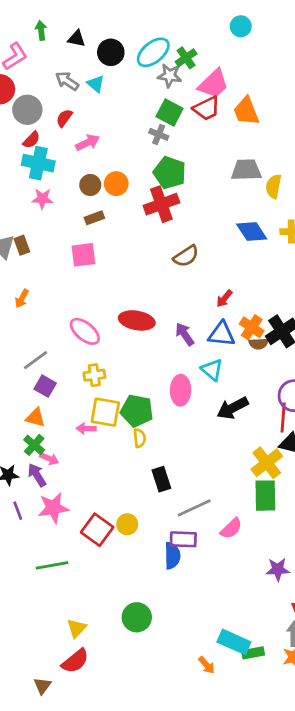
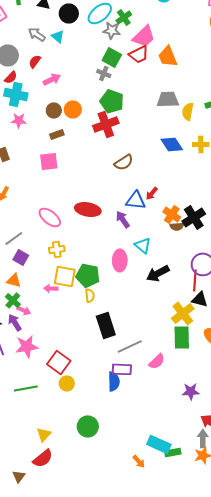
blue triangle: (222, 334) -> (136, 200), moved
black rectangle: (161, 479) -> (106, 325), size x1.4
yellow circle: (127, 524) -> (67, 383), moved

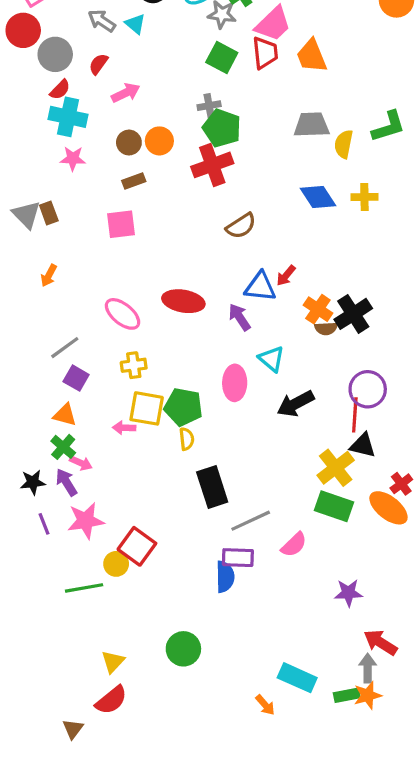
red trapezoid: (139, 54) -> (265, 53), turned -70
gray cross: (104, 73) -> (209, 106), moved, turned -32
green rectangle: (182, 337) -> (334, 506), turned -70
yellow circle: (67, 383) -> (116, 564), moved
green rectangle: (173, 452) -> (347, 695), moved

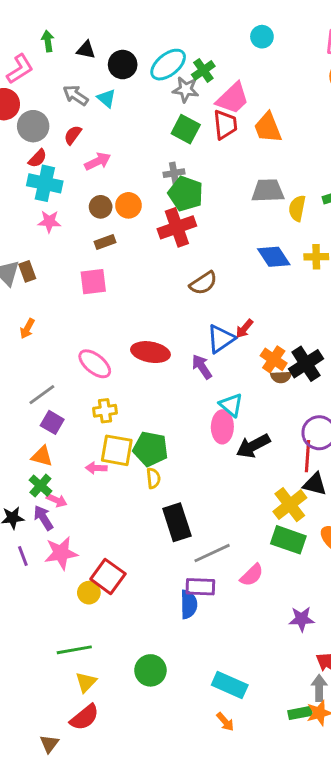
blue triangle: (260, 287) -> (221, 339), turned -40
pink ellipse: (235, 383) -> (222, 427), moved
green line: (84, 588) -> (74, 650), moved
cyan rectangle: (297, 678) -> (230, 685), moved

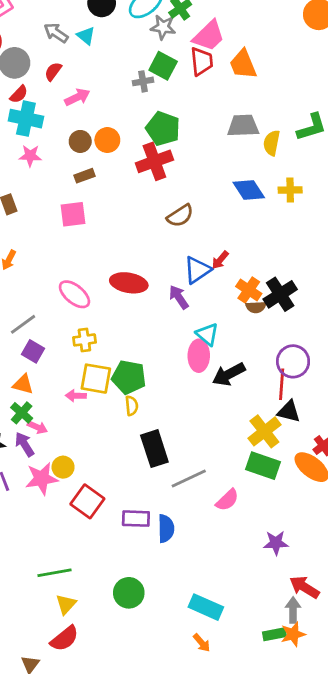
gray cross: (174, 173) -> (143, 81), moved
purple rectangle: (200, 587) -> (136, 519), moved
yellow circle: (89, 593) -> (63, 467), moved

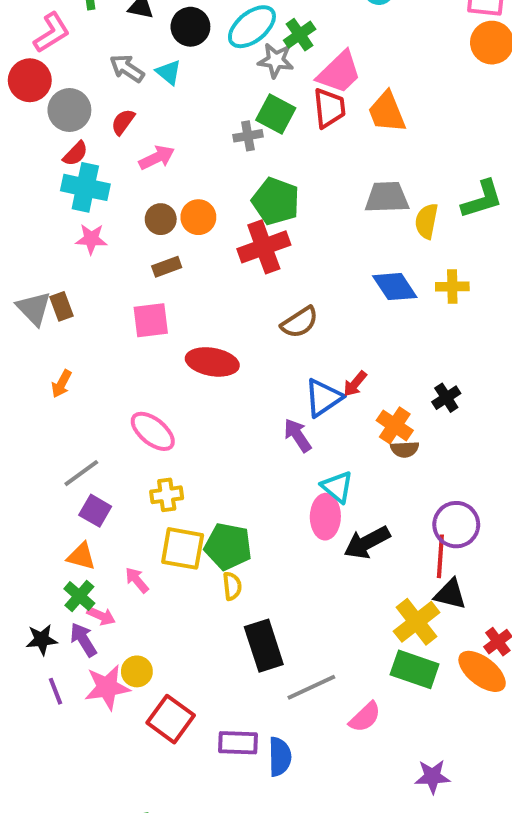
red ellipse: (129, 283) -> (212, 362), moved
black cross: (280, 294) -> (446, 398), moved, size x0.6
pink arrow: (76, 396) -> (137, 580), moved, turned 48

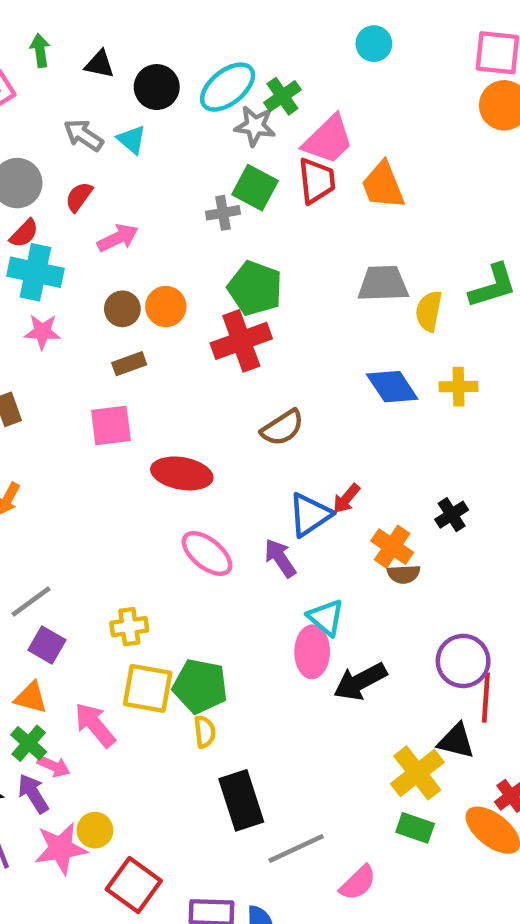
pink ellipse: (153, 431) -> (207, 553), moved
red line: (440, 556) -> (486, 698), moved
pink arrow: (137, 580) -> (95, 725), size x1.5
green rectangle: (415, 669) -> (415, 828), size x0.7

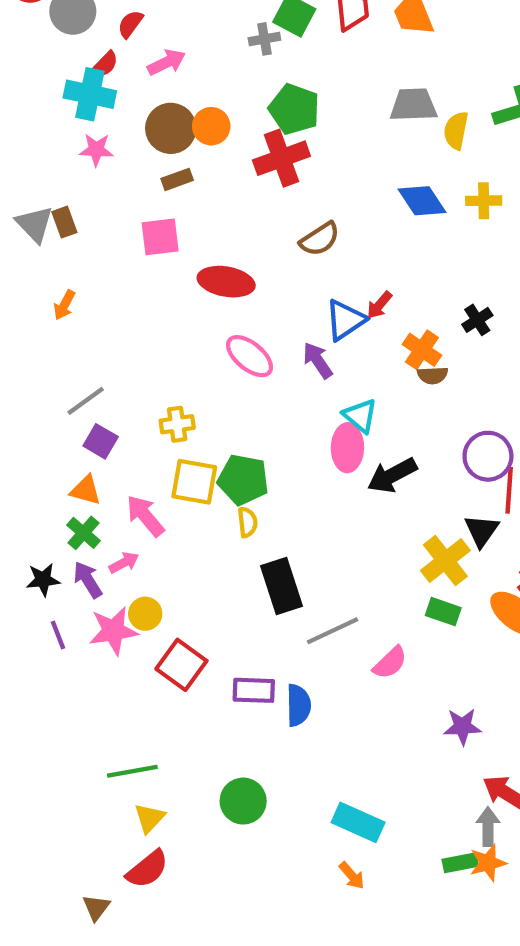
red semicircle: (24, 233) -> (105, 64), moved
brown circle: (122, 309) -> (171, 128), size x1.5
black triangle: (456, 741) -> (482, 531), turned 51
pink arrow: (54, 766) -> (124, 563), moved, turned -52

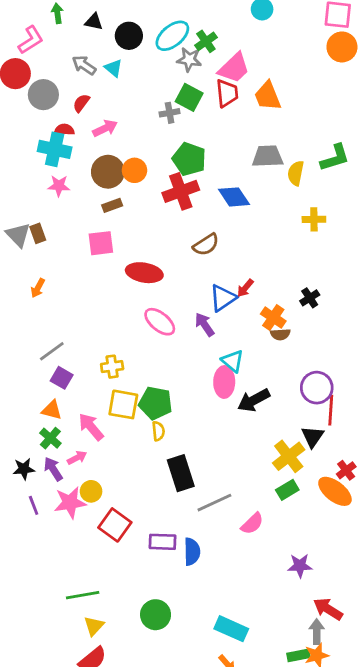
red semicircle: (105, 64) -> (64, 130), turned -132
blue diamond: (422, 201) -> (234, 197), moved
green rectangle: (443, 612) -> (287, 490), turned -50

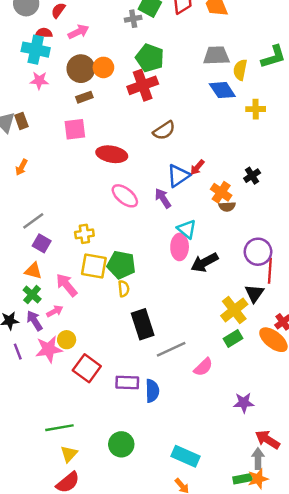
blue diamond: (234, 197) -> (222, 90), moved

